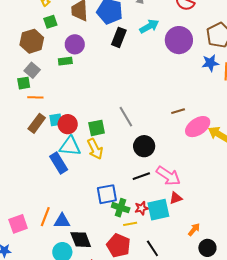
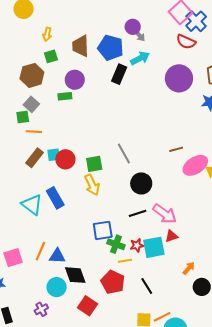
cyan arrow: (149, 26) -> (140, 58), moved
cyan triangle: (70, 146) -> (32, 205), moved, turned 30

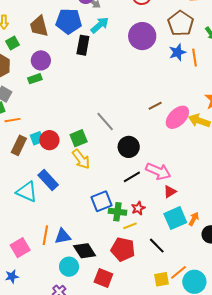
cyan square: (154, 247) -> (175, 218), moved

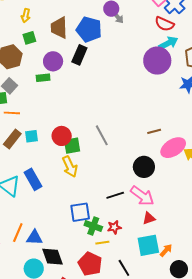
cyan arrow: (100, 25) -> (168, 43), moved
black rectangle: (83, 45) -> (79, 55), moved
red circle: (49, 140) -> (62, 136), moved
black circle: (129, 147) -> (144, 167), moved

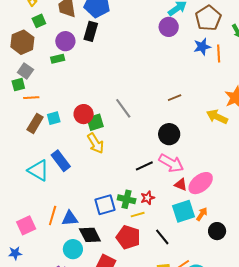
purple circle: (157, 61) -> (169, 27), size x0.7
pink ellipse: (173, 148) -> (201, 183), moved
blue square: (80, 212) -> (105, 205), moved
red triangle: (149, 218) -> (181, 184), turned 48

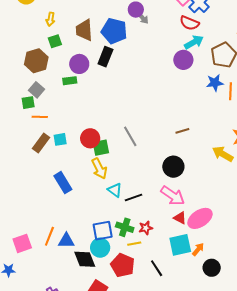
black line: (144, 166) -> (134, 198), moved
cyan triangle: (38, 170) -> (115, 190), moved, size x0.7
cyan circle: (73, 249) -> (100, 248), moved

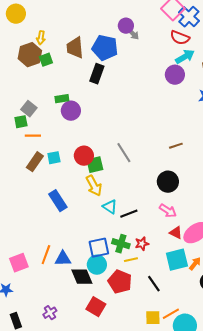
brown hexagon: (36, 61) -> (30, 55), moved
purple circle: (79, 64) -> (71, 111), moved
pink arrow: (173, 196) -> (168, 211), size x0.7

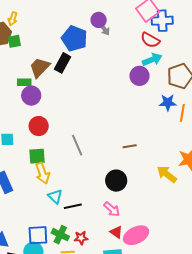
blue cross: (189, 17) -> (162, 21), turned 35
brown trapezoid: (75, 48) -> (40, 67), moved, turned 40
red circle: (84, 156) -> (39, 126), moved
green square: (95, 165) -> (37, 156), moved

